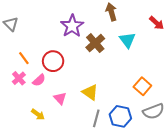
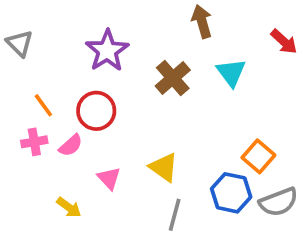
purple star: (72, 26) -> (107, 51), moved
pink cross: (19, 78) -> (34, 142), turned 32
blue hexagon: (120, 116) -> (231, 193), moved

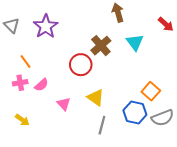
purple star: (107, 51) -> (46, 26), moved
red circle: (96, 111) -> (81, 65), moved
yellow arrow: (69, 207) -> (22, 120), moved

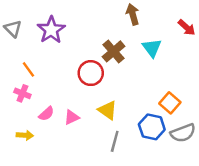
pink cross: (20, 83) -> (22, 93), turned 32
pink semicircle: (41, 85) -> (46, 114), moved
pink triangle: (64, 104) -> (72, 117), turned 48
yellow arrow: (22, 120) -> (25, 135), turned -32

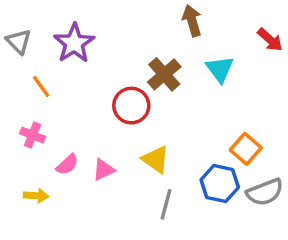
orange line: (28, 69) -> (41, 86), moved

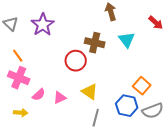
brown cross: (164, 74) -> (95, 43), turned -36
orange line: (41, 86) -> (18, 56), moved
pink cross: (33, 135) -> (19, 78), size x1.5

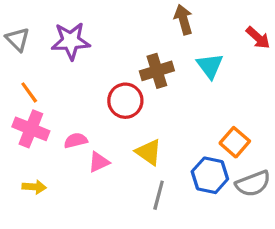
purple star: (43, 25) -> (71, 41), turned 30
brown cross: (95, 43) -> (157, 71), turned -30
pink semicircle: (39, 95) -> (76, 140), moved, turned -152

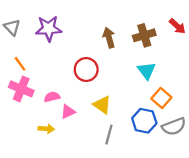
brown arrow: (183, 19) -> (109, 38), moved
cyan triangle: (210, 66) -> (147, 71), moved
brown cross: (157, 71) -> (144, 35), moved
yellow arrow: (34, 187) -> (46, 129), moved

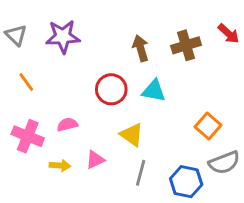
cyan triangle: (147, 71) -> (154, 91), moved, turned -42
pink cross: (21, 89) -> (28, 136), moved
pink triangle: (68, 112) -> (95, 160), moved
blue hexagon: (144, 121) -> (186, 182), moved

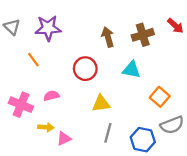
orange line: (26, 82) -> (33, 60), moved
cyan triangle: (154, 91) -> (131, 70), moved
yellow triangle: (132, 135) -> (101, 104), turned -42
pink triangle: (95, 160) -> (64, 139), moved

